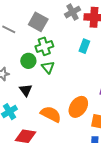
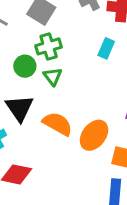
black triangle: (26, 90) -> (19, 108), size x1.5
orange semicircle: (51, 114) -> (58, 124), moved

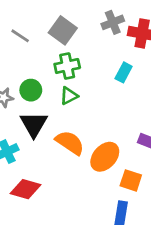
green circle: (25, 66) -> (31, 90), moved
green triangle: (53, 76) -> (69, 96), turned 36

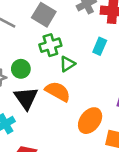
green triangle: (69, 96) -> (67, 64), moved
orange semicircle: (70, 143) -> (58, 92), moved

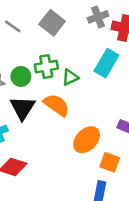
green cross: (50, 45) -> (46, 67), moved
cyan rectangle: (100, 46) -> (106, 63), size x1.5

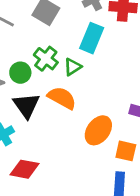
cyan rectangle: (106, 63) -> (92, 38), moved
green cross: (46, 67) -> (46, 59), turned -35

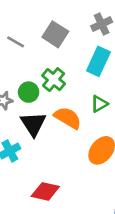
green triangle: (73, 67) -> (99, 104), moved
red diamond: (25, 169) -> (45, 191), moved

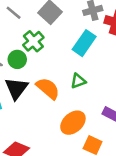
green cross: (54, 80) -> (33, 41), moved

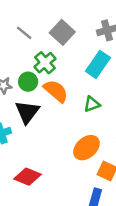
orange semicircle: (48, 88) -> (56, 91), moved

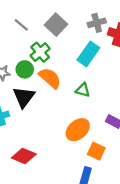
green triangle: (92, 104) -> (83, 90), turned 35

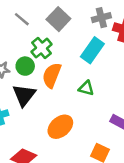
orange semicircle: (50, 78) -> (52, 75), turned -110
orange ellipse: (78, 130) -> (60, 127), moved

